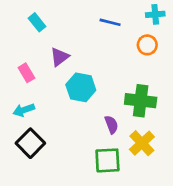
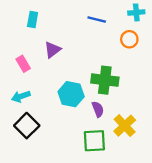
cyan rectangle: (37, 22) -> (33, 19), turned 49
cyan hexagon: (81, 87) -> (71, 94), moved
green cross: (141, 101) -> (105, 80), moved

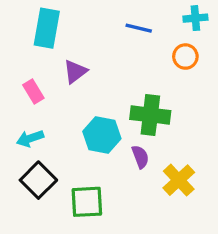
cyan rectangle: (33, 19) -> (47, 28), size x1.6
green square: (94, 141) -> (87, 202), moved

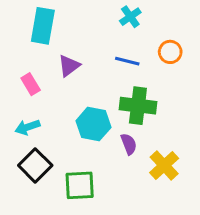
cyan cross: (195, 18) -> (130, 17), moved, turned -30
blue line: (139, 28) -> (127, 61), moved

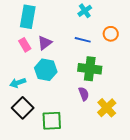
pink rectangle: (31, 84) -> (25, 45), moved
cyan hexagon: (93, 124) -> (46, 70), moved

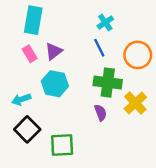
cyan cross: (85, 11) -> (105, 22), moved
orange circle: (111, 34) -> (138, 55), moved, size x1.5
blue line: (83, 40) -> (99, 48), turned 49
yellow cross: (107, 108) -> (135, 103), moved

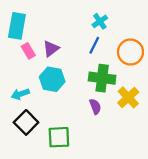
cyan rectangle: (33, 20) -> (17, 26), moved
blue line: (99, 48) -> (94, 45), turned 54

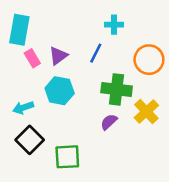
cyan cross: (100, 21) -> (114, 25), turned 35
blue line: (94, 45) -> (96, 53), moved
purple semicircle: (95, 107) -> (109, 122), turned -112

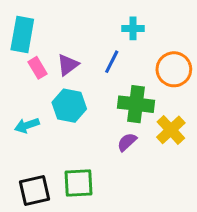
black square: (30, 140) -> (34, 191), moved, turned 32

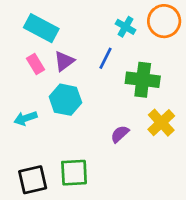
cyan cross: (133, 28) -> (126, 27), turned 30
cyan rectangle: (22, 34) -> (41, 28), moved, turned -72
orange circle: (174, 69) -> (164, 21), moved
green cross: (136, 104) -> (143, 80), moved

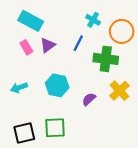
orange circle: (164, 21) -> (122, 31), moved
cyan hexagon: (65, 100) -> (57, 85), moved

